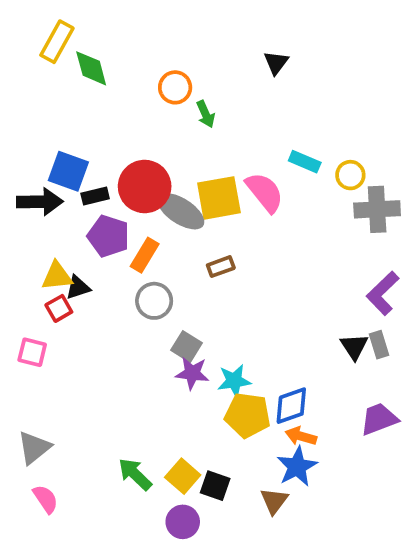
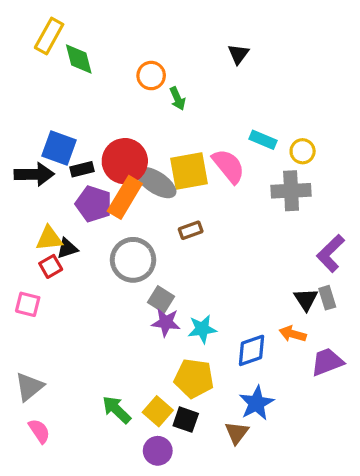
gray cross: (377, 209) -> (291, 191), moved
orange rectangle: (145, 255) -> (125, 197), moved, size x1.4
gray circle: (154, 301) -> (133, 260), size x1.4
yellow pentagon: (247, 415) -> (194, 378), moved
orange arrow: (301, 436) -> (293, 334), moved

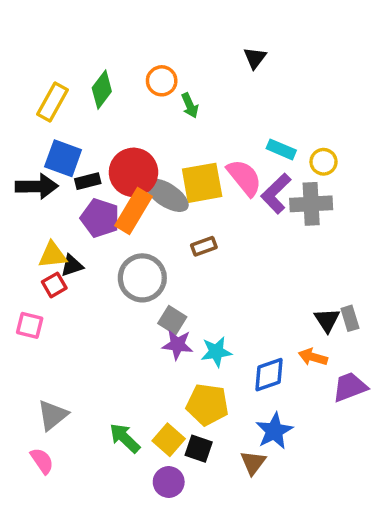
yellow rectangle: (49, 36) -> (53, 102), moved
green diamond: (79, 59) -> (102, 90), moved, turned 52
purple L-shape: (331, 253) -> (276, 193), moved
gray triangle: (29, 387) -> (53, 415), moved

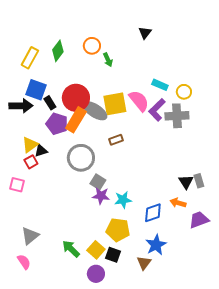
black rectangle: (88, 181) -> (50, 103), turned 72
yellow triangle: (53, 255) -> (30, 145), turned -30

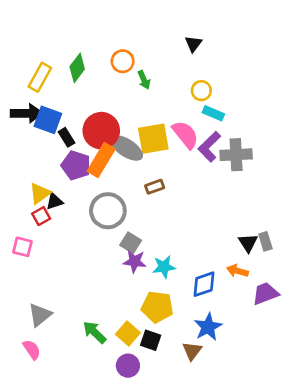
yellow circle: (184, 92) -> (201, 91), moved
black arrow: (21, 106) -> (26, 113), moved

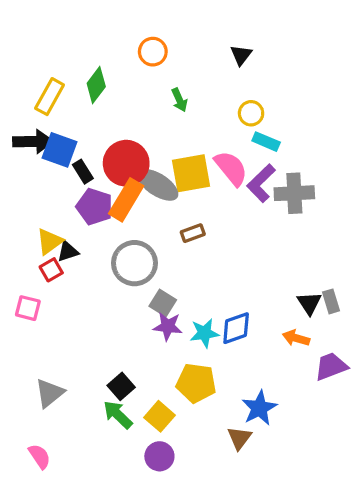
orange circle: (123, 61) -> (153, 52), moved
blue diamond: (204, 284) -> (236, 328), moved
black square: (151, 340) -> (121, 386), moved, turned 30
pink semicircle: (32, 350) -> (40, 456), moved

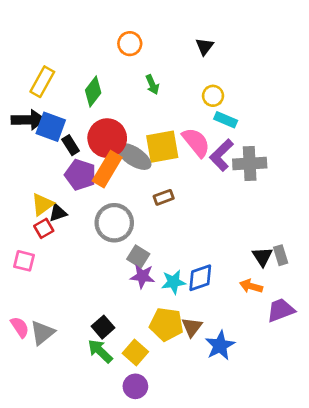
green diamond: (96, 85) -> (93, 92), moved
brown triangle: (239, 438) -> (192, 327), moved
pink semicircle: (40, 456) -> (20, 327), moved

